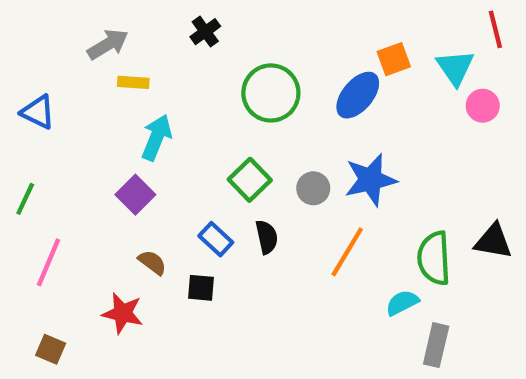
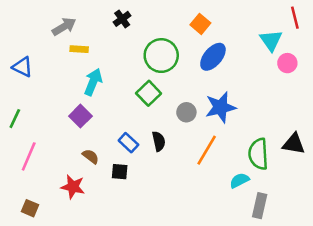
orange square: (394, 59) -> (200, 24), moved, turned -30
green square: (250, 180) -> (149, 93), moved

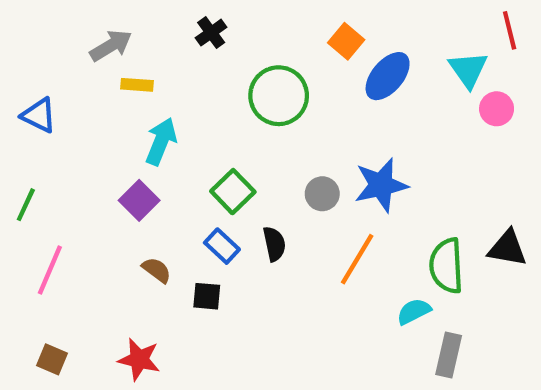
blue ellipse: (213, 57) -> (388, 76), moved
green square: (149, 93) -> (233, 192), moved
red star: (73, 187) -> (139, 359), moved

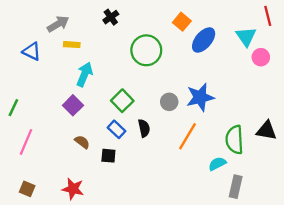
blue triangle: (39, 115) -> (32, 51), moved

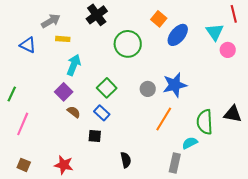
black cross: (111, 17) -> (97, 15), size x1.5
black semicircle: (144, 128) -> (126, 160), moved
brown semicircle: (82, 142) -> (74, 112), moved
gray rectangle: (236, 187) -> (175, 163), moved

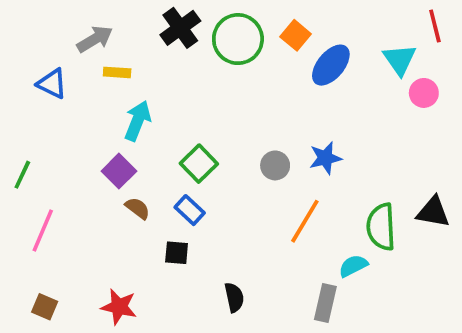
green circle: (128, 44) -> (238, 39), moved
blue star: (175, 85) -> (325, 158), size x0.7

